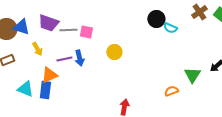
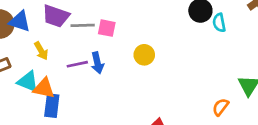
cyan semicircle: (170, 28) -> (219, 23), turned 56
orange triangle: (49, 75) -> (44, 88), moved, turned 36
cyan triangle: (25, 89) -> (28, 82), moved
orange semicircle: (171, 91) -> (221, 107), turned -32

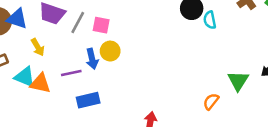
gray line: (83, 25) -> (78, 23), turned -60
yellow circle: (144, 55) -> (110, 51), moved
purple line: (77, 64) -> (71, 73), moved
blue rectangle: (52, 106) -> (88, 100), moved, turned 70

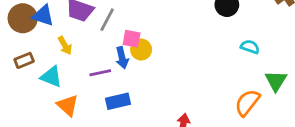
cyan semicircle: (210, 20) -> (250, 47), moved, turned 120
pink square: (101, 25) -> (132, 39), moved
orange triangle: (40, 83) -> (68, 105), moved, turned 30
orange semicircle: (211, 101) -> (247, 103), size x1.5

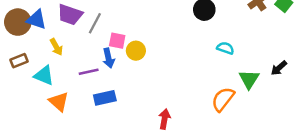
yellow circle: (141, 50) -> (136, 51), moved

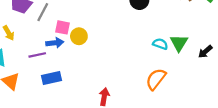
cyan semicircle: (225, 48) -> (160, 44), moved
blue arrow: (109, 58) -> (55, 43), turned -84
green triangle: (249, 79) -> (179, 43), moved

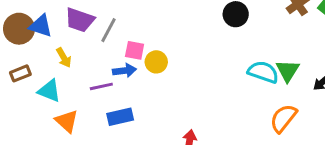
cyan semicircle: (160, 44) -> (263, 72), size x1.5
orange semicircle: (156, 79) -> (283, 118), moved

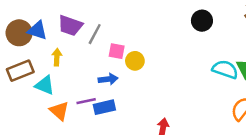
yellow arrow: (64, 58) -> (57, 57), turned -147
blue arrow: (124, 71) -> (108, 79), moved
brown rectangle: (20, 73) -> (20, 71), size x1.5
purple line: (101, 86) -> (86, 101), moved

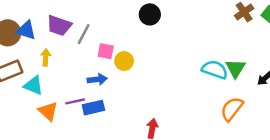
black circle: (202, 21) -> (150, 14), moved

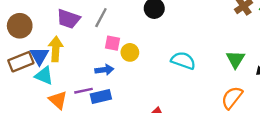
blue triangle: (26, 30) -> (39, 56), moved, turned 42
gray line: (84, 34) -> (101, 18), moved
yellow arrow: (46, 57) -> (56, 49), size x1.5
cyan semicircle: (215, 70) -> (183, 61), moved

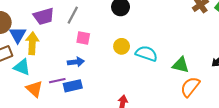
purple trapezoid: (68, 19) -> (44, 16), turned -35
yellow circle: (130, 52) -> (122, 46), moved
blue triangle: (39, 56) -> (18, 35), moved
green triangle: (235, 59) -> (181, 65), moved, turned -48

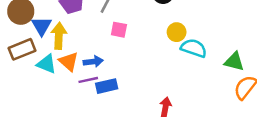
yellow circle: (122, 46) -> (177, 32), moved
blue arrow: (76, 62) -> (93, 62), moved
orange triangle: (34, 89) -> (69, 62), moved

